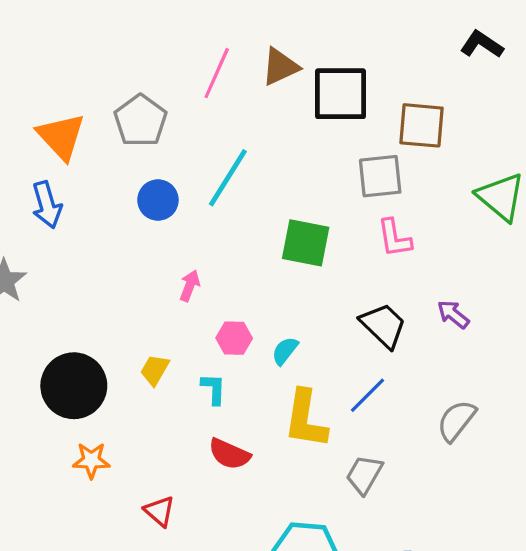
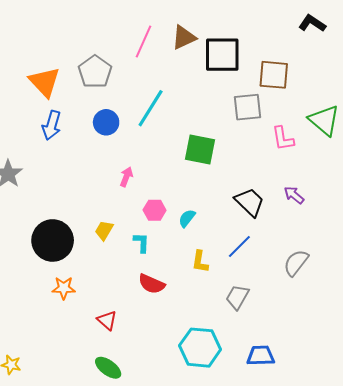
blue arrow: (47, 205) -> (52, 125), moved, turned 32
pink L-shape: (394, 238) -> (283, 138), moved
yellow L-shape: (306, 419) -> (200, 262), size x0.6

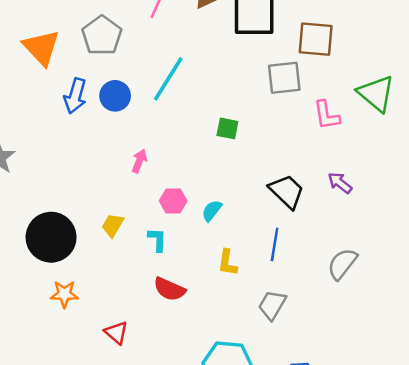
blue arrow: (52, 125) -> (75, 96), moved
green square: (200, 150) -> (227, 128), size x0.6
blue line: (239, 247) -> (275, 244), turned -36

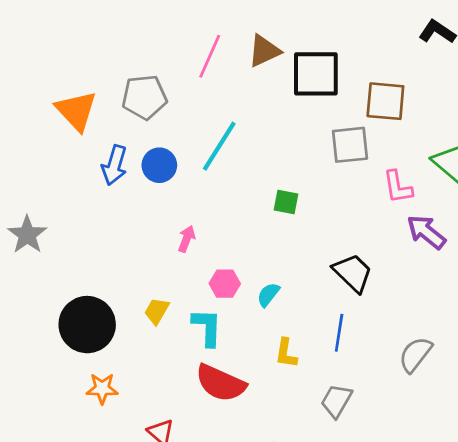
gray pentagon: (102, 35) -> (144, 97), turned 30
purple arrow: (340, 183) -> (426, 232), moved, size x1.4
cyan L-shape: (157, 240) -> (207, 327), size x1.4
red semicircle: (169, 289) -> (221, 383), size x1.4

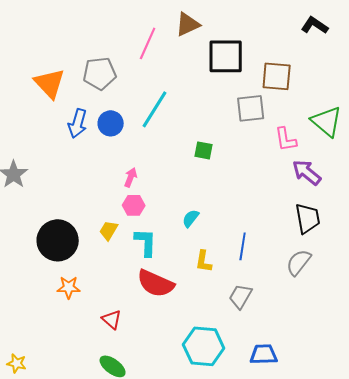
brown triangle: (264, 51) -> (188, 24), moved
black trapezoid: (353, 273) -> (308, 218), moved, turned 36
pink hexagon: (225, 284) -> (134, 205), moved

